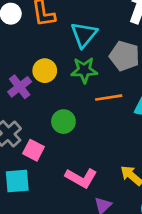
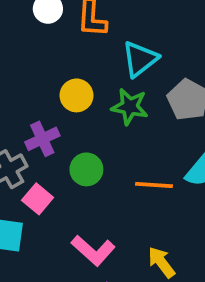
purple cross: (20, 87) -> (42, 139), moved
orange line: (109, 98) -> (154, 185), moved

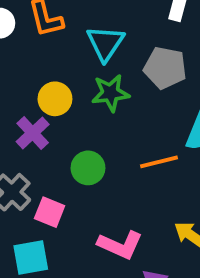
purple cross: (42, 139) -> (33, 133), moved

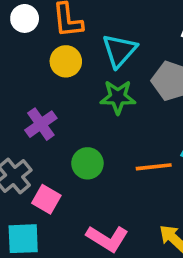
yellow circle: (55, 99) -> (66, 61), moved

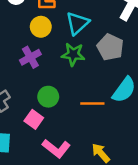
purple cross: (41, 124) -> (30, 57), moved
pink square: (46, 199) -> (34, 119), moved

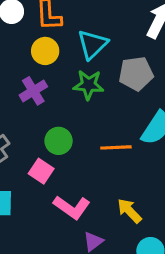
gray pentagon: (110, 47) -> (136, 74), turned -30

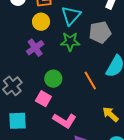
orange line: (116, 147) -> (90, 80), turned 66
yellow arrow: (129, 211) -> (110, 114), moved

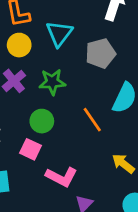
green star: (70, 42) -> (52, 82), moved

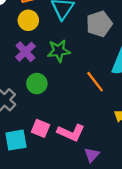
green circle: (42, 121) -> (37, 84), moved
pink square: (30, 149) -> (41, 128), moved

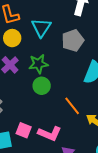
orange line: (95, 82) -> (72, 106), moved
green circle: (37, 84) -> (42, 86), moved

